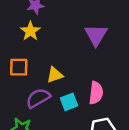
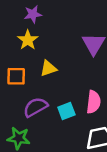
yellow triangle: (55, 75) -> (48, 68), moved

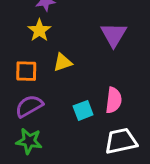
purple semicircle: (35, 107) -> (29, 106), moved

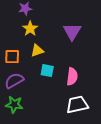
yellow star: (39, 30) -> (30, 29), moved
cyan square: (83, 110) -> (47, 71), moved, turned 32

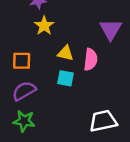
purple triangle: (72, 32) -> (111, 29), moved
yellow triangle: (37, 51) -> (65, 53), moved, turned 32
pink semicircle: (72, 77) -> (91, 60), moved

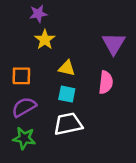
pink semicircle: (91, 60) -> (106, 82), moved
white trapezoid: (103, 121) -> (68, 124), moved

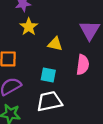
yellow triangle: (67, 68) -> (55, 44), moved

